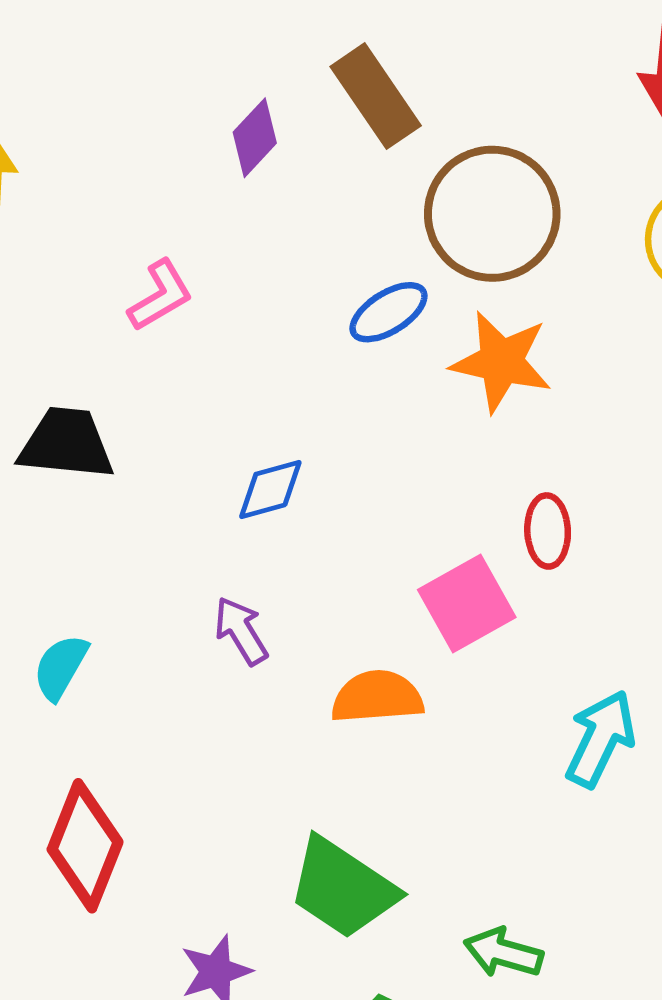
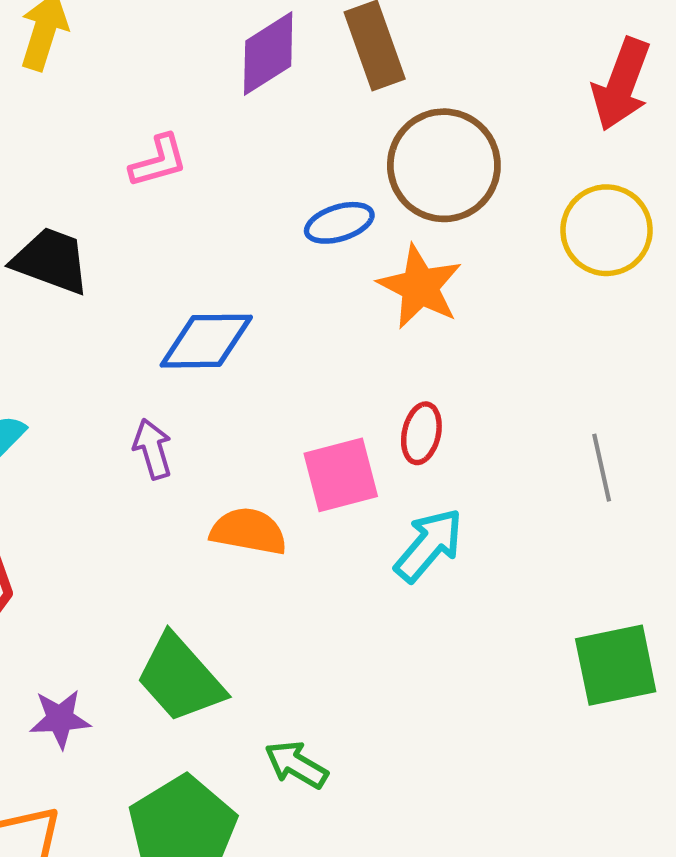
purple diamond: (255, 138) -> (268, 54), size x1.4
blue diamond: (270, 489) -> (206, 341), size x1.5
cyan arrow: (600, 739) -> (429, 545), moved

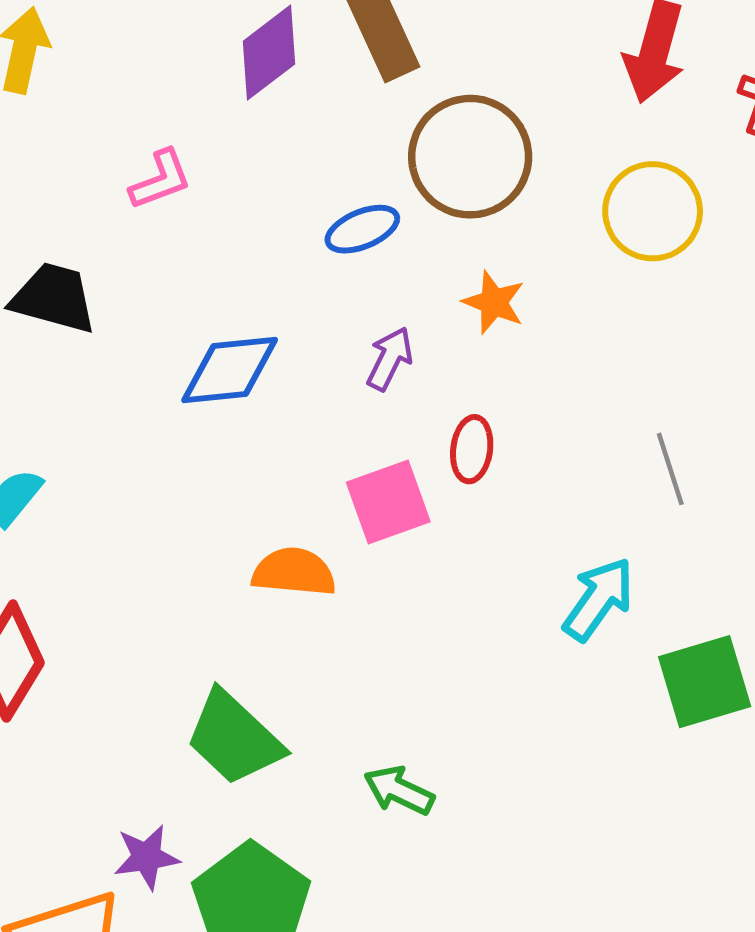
orange star: (420, 287) -> (494, 302), moved, size x0.7
purple arrow: (153, 449) -> (390, 359), moved, turned 48
cyan arrow: (429, 545) -> (599, 599), moved
purple star: (60, 719) -> (147, 857), moved
green arrow: (296, 765) -> (399, 790), moved

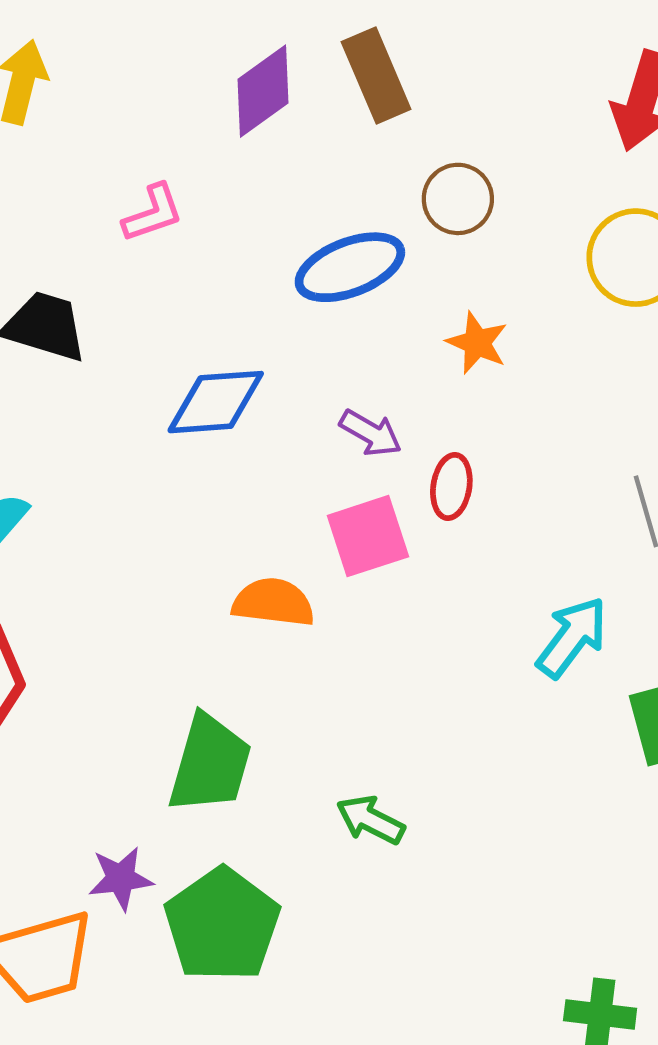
brown circle: (470, 157) -> (458, 199), size x0.6
blue ellipse: (362, 229) -> (350, 267), size x1.5
purple arrow: (390, 359) -> (371, 433), moved, turned 92
green trapezoid: (234, 738) -> (210, 764), turned -119

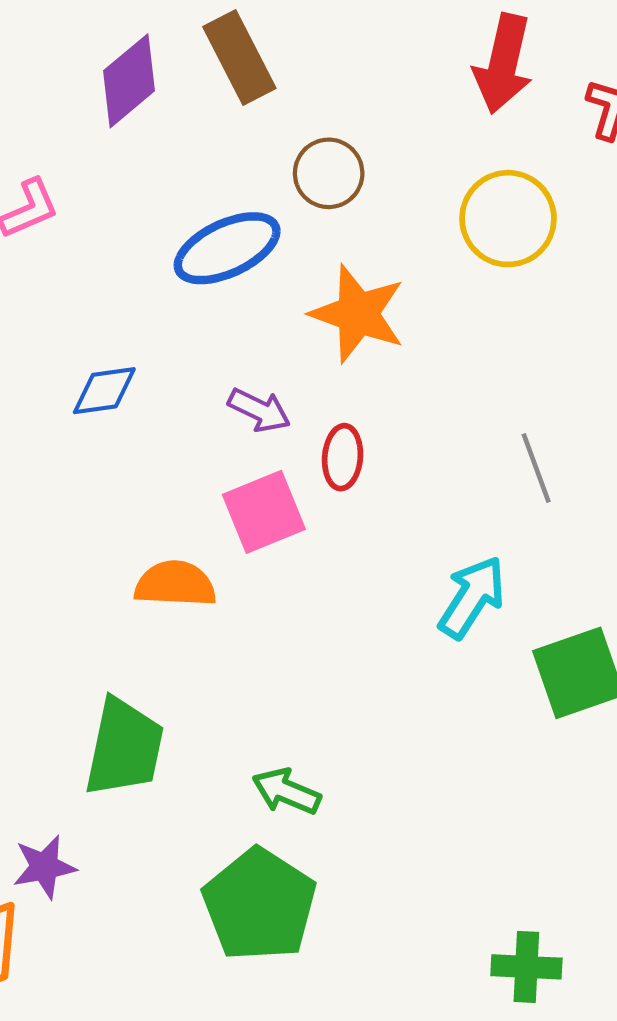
orange star: (477, 343) -> (358, 314), size x1.6
blue diamond: (216, 402) -> (104, 391), size x0.7
green pentagon: (222, 925) -> (260, 905), moved

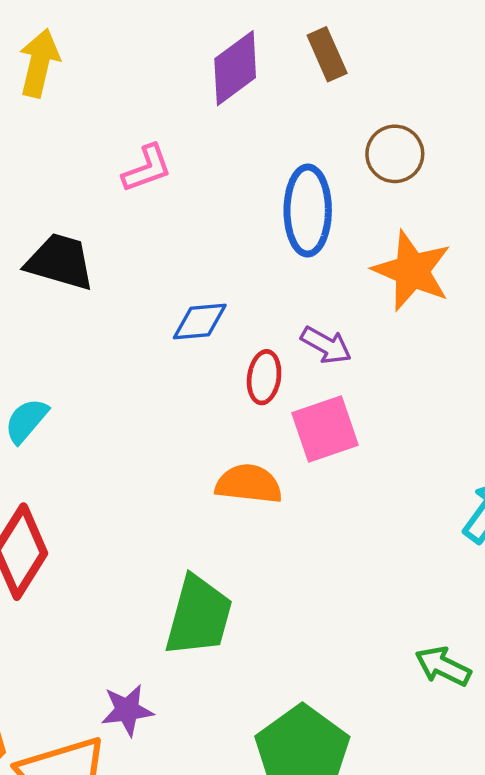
brown rectangle: (239, 58) -> (327, 54), size x0.7
blue ellipse: (227, 248) -> (308, 211), turned -68
red ellipse: (343, 457) -> (264, 377), moved
green arrow: (286, 791) -> (443, 666), moved

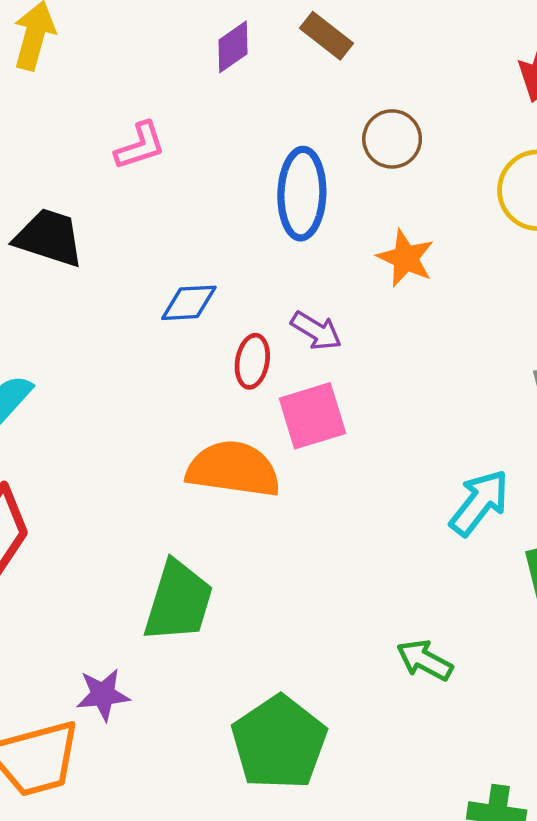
brown rectangle: (327, 54) -> (327, 36), turned -30
purple diamond: (235, 68) -> (233, 47), size x0.7
orange star: (412, 271) -> (406, 258), size x0.7
orange semicircle: (249, 484) -> (233, 469), size x1.4

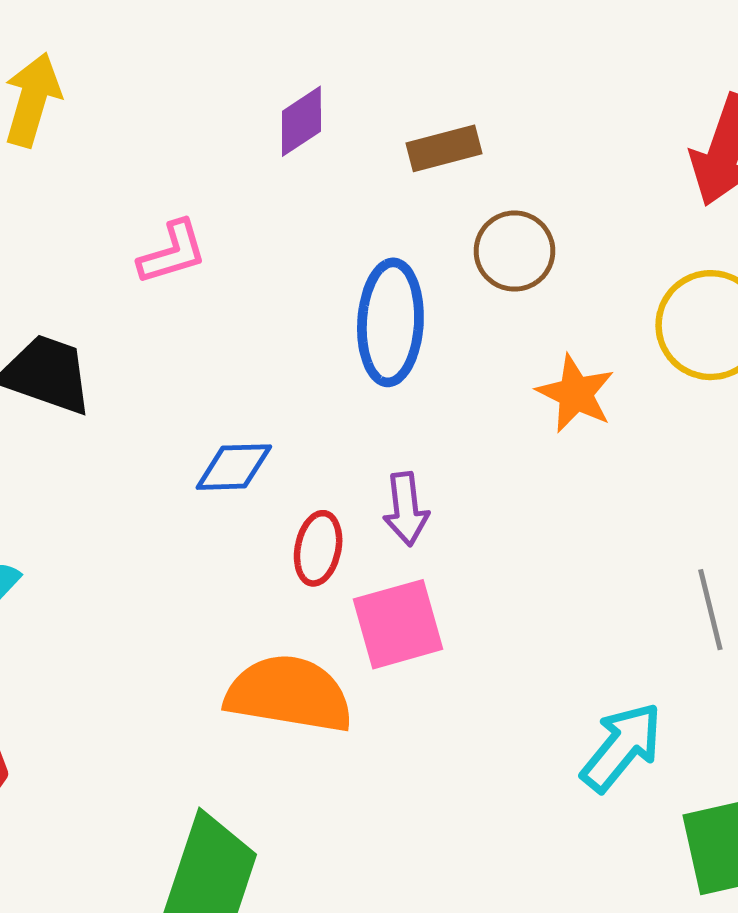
brown rectangle: (327, 36) -> (444, 148), moved, turned -54
orange star: (406, 258) -> (576, 394), moved
purple arrow: (316, 331) -> (406, 509), turned 51

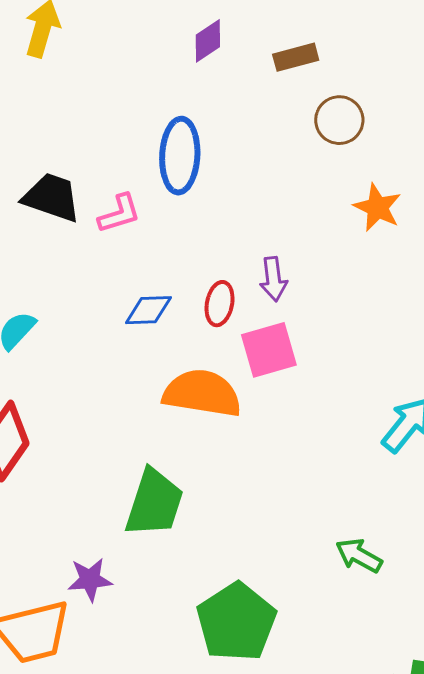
pink L-shape: (172, 253) -> (119, 214), moved
blue ellipse: (390, 322) -> (180, 156), moved
blue diamond: (234, 467) -> (148, 310), moved

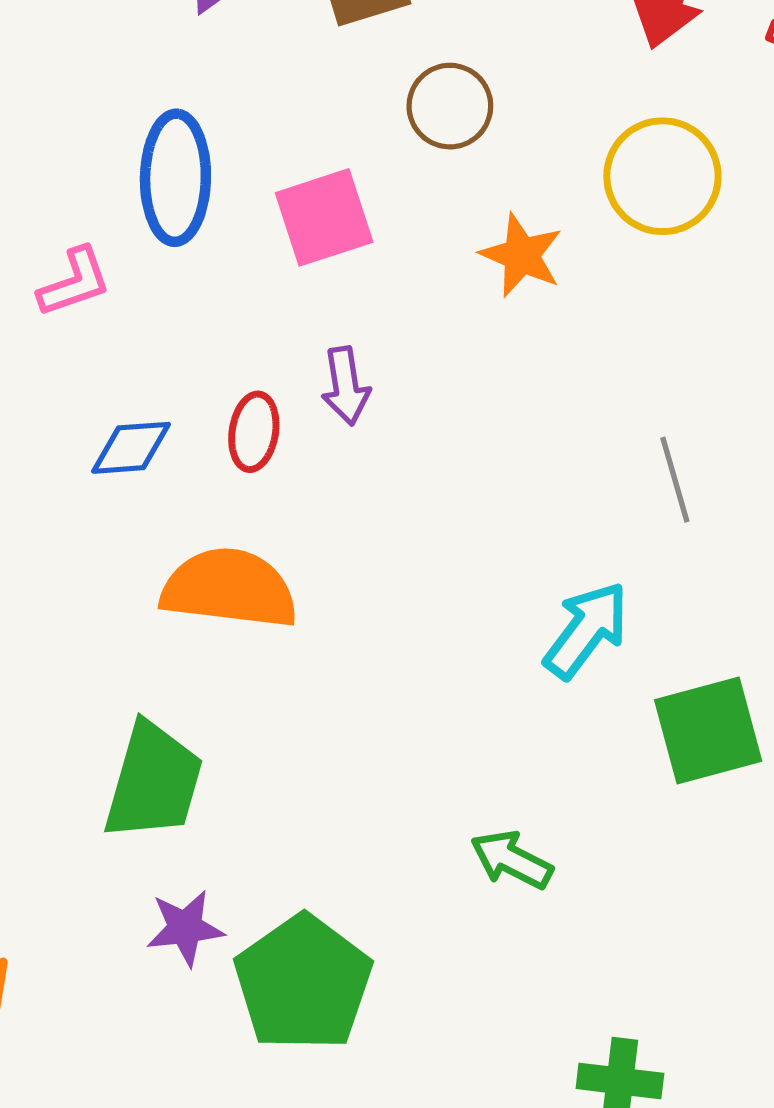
pink square: (269, 350) -> (324, 217), moved
purple star: (90, 580) -> (185, 928), moved

